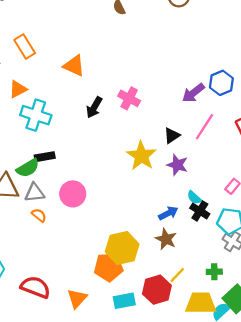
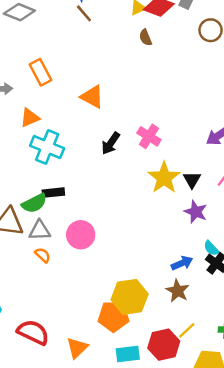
black triangle: (172, 136) -> (192, 180), turned -30
yellow star: (141, 156) -> (164, 178), moved

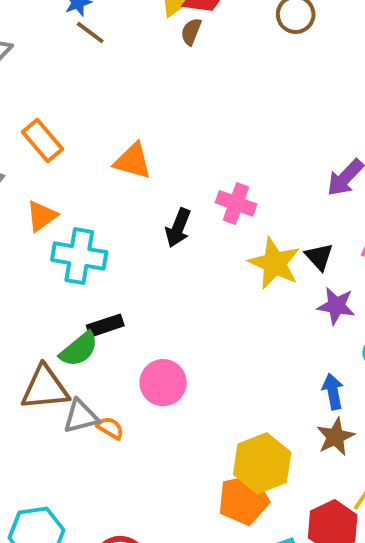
brown semicircle: (145, 37) -> (191, 32), moved, turned 56
gray triangle: (40, 230) -> (81, 416), moved
blue arrow: (182, 263) -> (333, 391), turned -65
brown star: (178, 291) -> (335, 437), turned 30

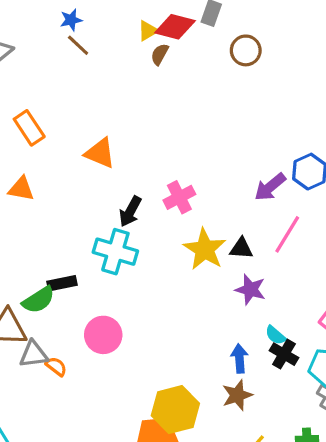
pink cross: (236, 203) -> (179, 197), turned 36
orange triangle: (42, 216) -> (21, 189), turned 40
cyan cross: (79, 256) -> (115, 252), moved
black triangle: (319, 257) -> (241, 248), turned -50

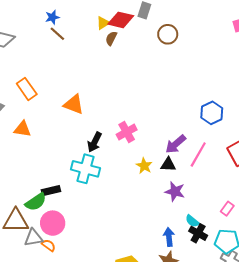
purple arrow: (270, 187) -> (176, 144), moved
yellow star: (205, 249) -> (144, 166), size x0.6
pink circle: (103, 335) -> (53, 223), moved

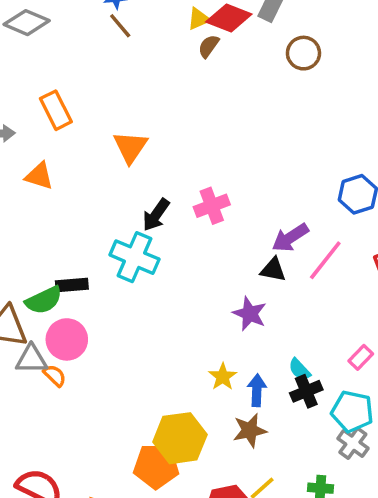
orange triangle: (74, 104) -> (130, 147), turned 35
yellow star: (144, 166) -> (223, 377), moved
purple star: (175, 191) -> (250, 314), moved
black cross: (198, 233) -> (306, 391), turned 30

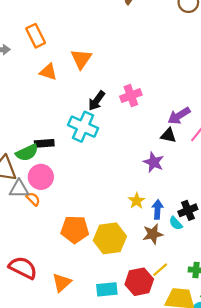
orange triangle: (39, 176) -> (48, 72), moved
cyan semicircle: (299, 369) -> (176, 223), moved
orange pentagon: (156, 466) -> (75, 229), moved

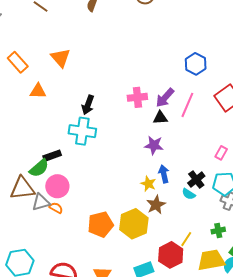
orange triangle: (81, 59) -> (61, 58), moved
pink cross: (131, 96) -> (137, 97), moved, turned 30
blue arrow: (157, 209) -> (164, 174), moved
brown star: (153, 234) -> (156, 205), moved

